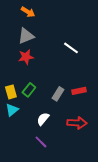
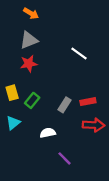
yellow rectangle: (11, 92) -> (12, 93), moved
white semicircle: (43, 119) -> (48, 133), turned 40
red arrow: (77, 123) -> (94, 125), moved
purple line: (41, 142) -> (64, 158), moved

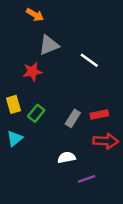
gray triangle: (29, 40) -> (49, 45), moved
white semicircle: (48, 133) -> (66, 157), moved
purple line: (64, 158) -> (87, 179), moved, turned -64

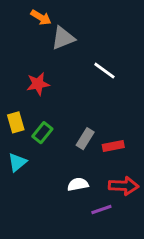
gray triangle: (49, 45) -> (63, 38), moved
red rectangle: (99, 115) -> (113, 146), moved
red arrow: (106, 141) -> (124, 186), moved

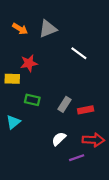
orange arrow: (41, 17) -> (20, 29), moved
yellow rectangle: (16, 122) -> (12, 79), moved, turned -72
green rectangle: (42, 133) -> (32, 100), turned 64
white semicircle: (78, 184) -> (59, 139), turned -32

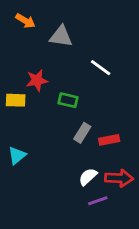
orange arrow: (20, 29) -> (26, 21), moved
gray triangle: (48, 29) -> (61, 36), turned 30
green rectangle: (32, 100) -> (68, 100), moved
white semicircle: (59, 139) -> (88, 177), moved

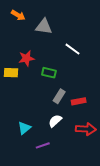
cyan triangle: (17, 155) -> (24, 128), moved
white semicircle: (88, 177) -> (55, 121), moved
purple line: (98, 201) -> (43, 145), moved

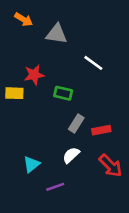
red arrow: (86, 129) -> (111, 166), turned 42

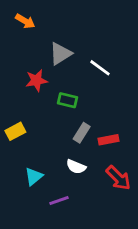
gray triangle: (57, 34) -> (60, 54), moved, turned -40
yellow rectangle: (14, 93) -> (15, 131), moved, turned -30
white semicircle: (71, 155) -> (76, 167), turned -114

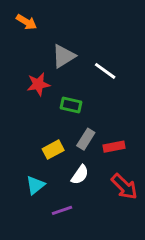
yellow rectangle: (15, 131) -> (53, 150), moved
white semicircle: (76, 167) -> (80, 175), turned -78

